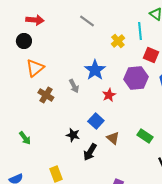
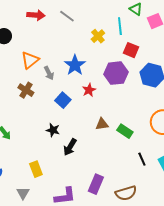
red arrow: (35, 20) -> (36, 15), moved
orange triangle: (35, 68) -> (30, 60), moved
gray arrow: (74, 86) -> (49, 73), moved
blue square: (96, 121) -> (63, 100), moved
brown triangle: (113, 138) -> (102, 124), moved, turned -48

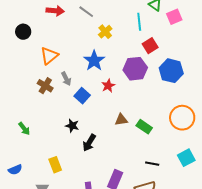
yellow cross: (98, 36) -> (105, 32), moved
red square: (131, 50) -> (150, 46), turned 35
gray arrow: (49, 73) -> (66, 79), moved
black line: (142, 159) -> (152, 164), moved, turned -56

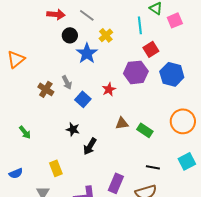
black circle: (23, 32) -> (70, 35), moved
orange triangle: (49, 56) -> (16, 59), moved
blue star: (94, 61) -> (87, 53), moved

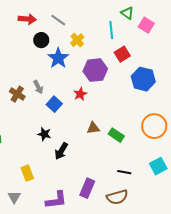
pink square: (175, 20) -> (146, 25), turned -35
purple hexagon: (136, 72) -> (95, 70), moved

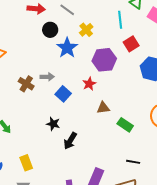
gray arrow: (38, 87) -> (47, 77), turned -64
brown triangle: (93, 128) -> (103, 108), moved
yellow rectangle: (27, 173) -> (26, 163), moved

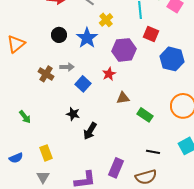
black circle: (50, 30) -> (59, 35), moved
red square: (131, 44) -> (151, 34), turned -35

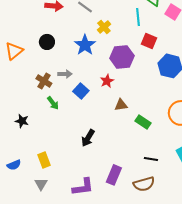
black circle: (59, 35) -> (47, 42), moved
black star: (73, 114) -> (22, 121), moved
green arrow: (25, 117) -> (53, 103), moved

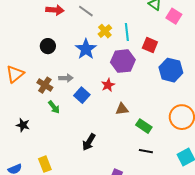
cyan line: (138, 17) -> (127, 32), moved
orange triangle: (14, 51) -> (15, 74), moved
black line: (151, 159) -> (146, 151), moved

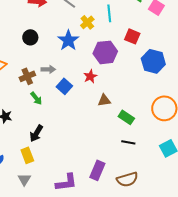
cyan line: (127, 32) -> (109, 13), moved
brown cross: (45, 85) -> (27, 76), turned 35
black arrow: (89, 142) -> (36, 133), moved

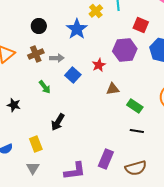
purple hexagon: (105, 52) -> (125, 50), moved
brown cross: (27, 76) -> (36, 54), moved
black arrow: (36, 133) -> (58, 122), moved

